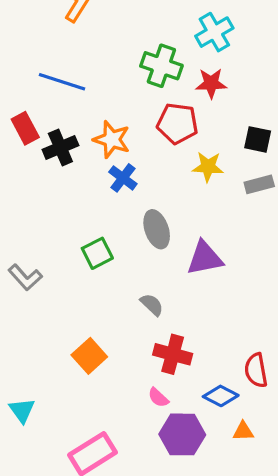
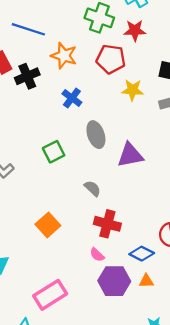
orange star: (112, 139) -> (64, 56), moved
orange triangle: (243, 431) -> (146, 281), moved

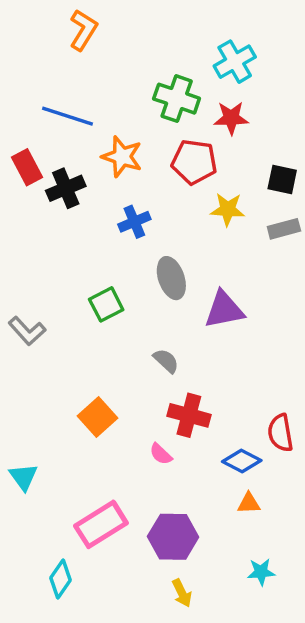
blue cross: (72, 98) -> (134, 222), turned 30
pink semicircle: (97, 255) -> (161, 454), moved
purple hexagon: (114, 281) -> (173, 537), moved

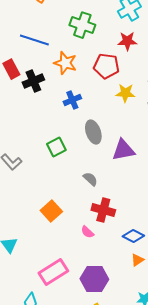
green cross: (177, 99) -> (82, 25), moved
orange triangle: (249, 503) -> (137, 260), turned -32

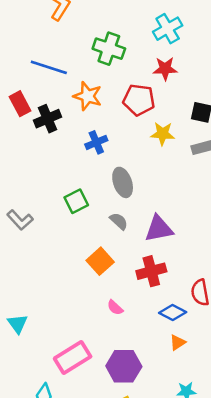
purple triangle: (123, 150) -> (159, 229), moved
gray semicircle: (90, 179) -> (119, 221), moved
red cross: (103, 210) -> (151, 271), moved, turned -30
orange square: (51, 211) -> (100, 261), moved

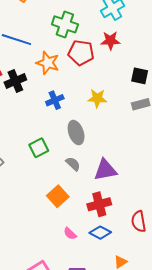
red pentagon: (139, 100) -> (81, 53), moved
yellow star: (163, 134) -> (97, 98), moved
blue diamond: (173, 312) -> (100, 233), moved

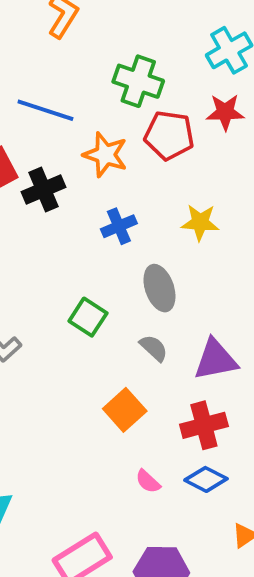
green square: (39, 148) -> (88, 317), turned -30

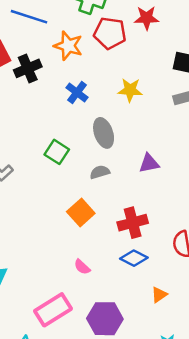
blue cross: (119, 226) -> (77, 92), turned -30
gray semicircle: (154, 348) -> (100, 172), turned -60
purple triangle: (216, 360) -> (149, 163), moved, size x0.7
pink semicircle: (148, 481) -> (82, 267), moved

